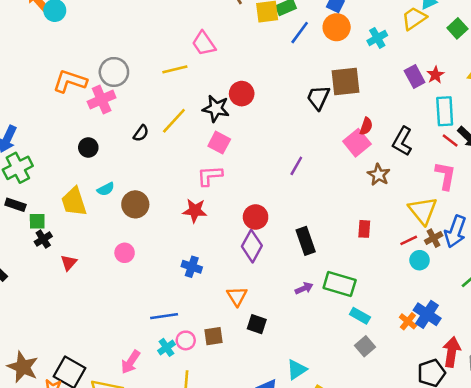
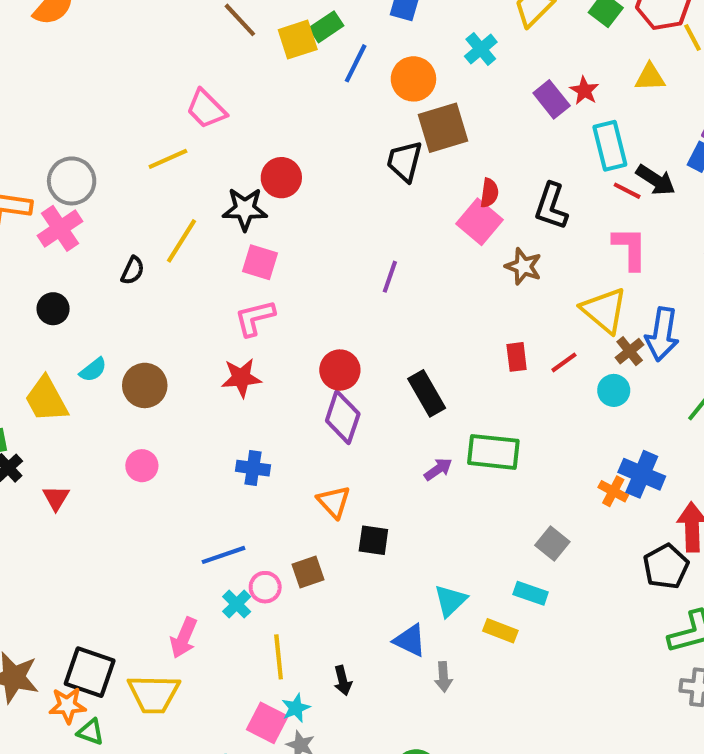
orange circle: (337, 27) -> (413, 79), moved
red line: (409, 240) -> (564, 362), moved
cyan rectangle: (360, 316) -> (531, 593), moved

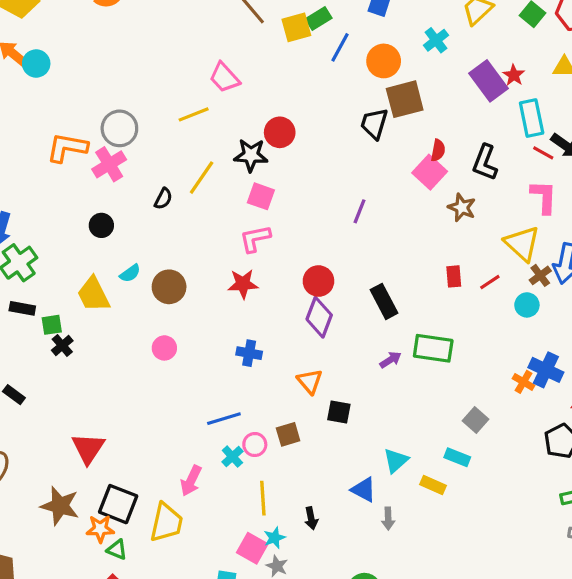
purple rectangle: (552, 99) -> (488, 81), size x1.4
red triangle: (56, 498) -> (88, 448), moved, size x1.6
yellow trapezoid: (154, 694) -> (166, 523), turned -81

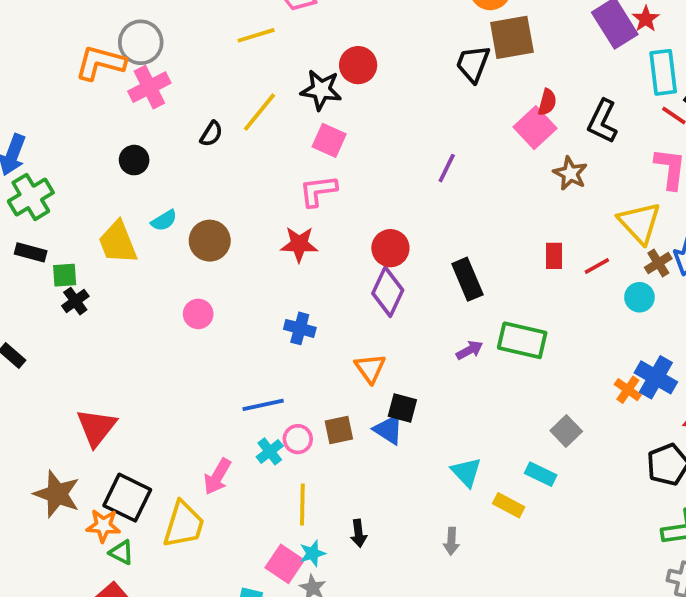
gray circle: (119, 128) -> (141, 42), moved
cyan triangle: (396, 461) -> (466, 472), turned -36
blue triangle: (364, 490) -> (389, 429), moved

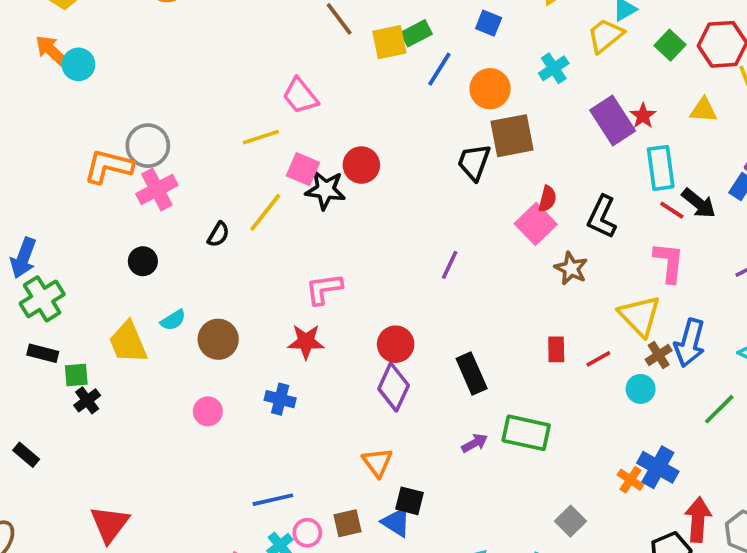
pink square: (329, 140) -> (303, 169), moved
blue cross: (300, 328) -> (280, 399), moved

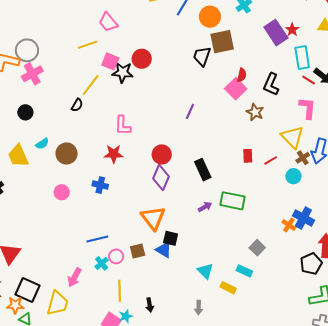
black semicircle: (218, 234) -> (77, 105), moved
pink L-shape: (324, 289) -> (123, 126), turned -80
orange triangle: (377, 462) -> (153, 218), size x1.5

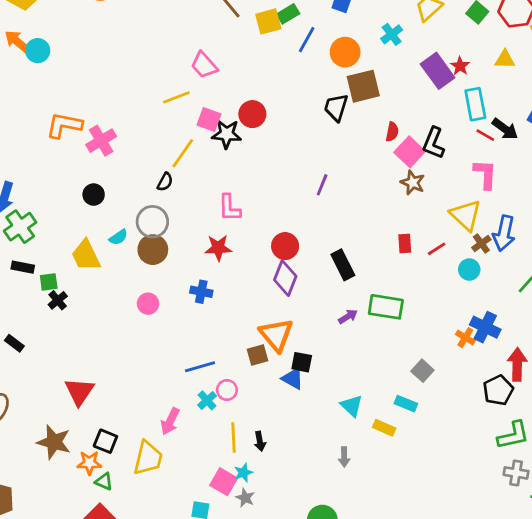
gray circle: (27, 50) -> (152, 222), moved
pink square: (236, 89) -> (410, 152), moved
brown square: (138, 251) -> (257, 355), moved
black square: (27, 290) -> (105, 441), size x0.7
black arrow: (150, 305) -> (260, 441), moved

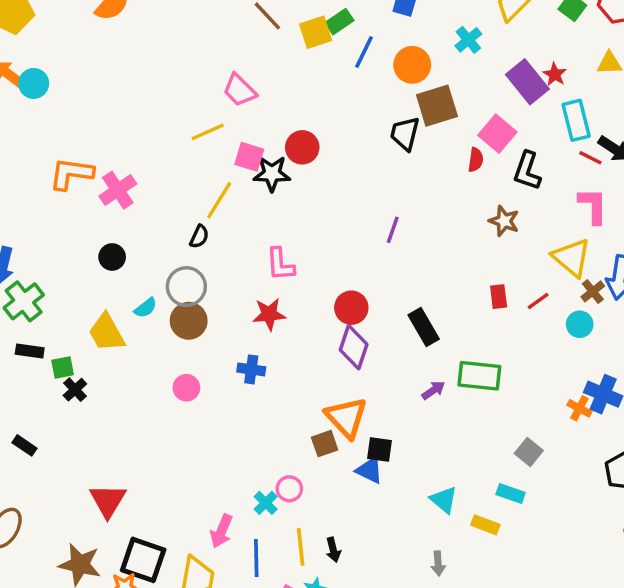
pink square: (410, 152) -> (497, 134), moved
blue line: (200, 367) -> (256, 558), moved, turned -72
black square: (105, 441) -> (143, 560), size x1.5

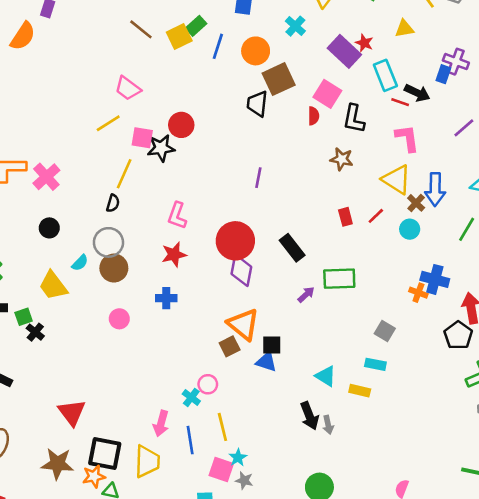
pink L-shape: (280, 264) -> (177, 216), turned 32
red circle: (351, 308) -> (235, 241), size x1.5
black arrow: (333, 550) -> (309, 416), moved, size x1.5

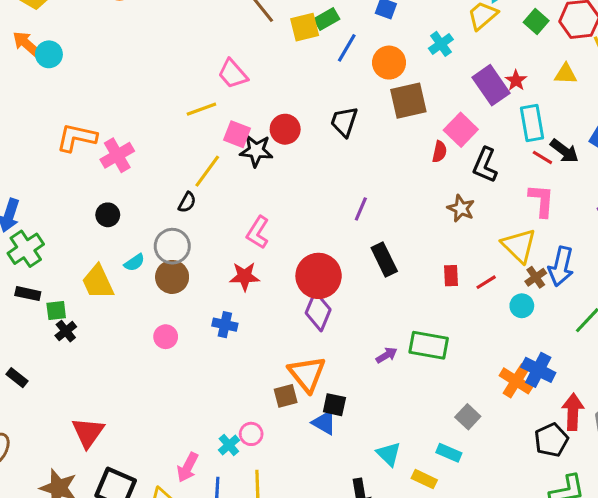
black trapezoid: (257, 104) -> (344, 122), moved
black rectangle: (292, 248) -> (384, 260), moved
orange cross: (418, 293) -> (516, 381), size x1.5

